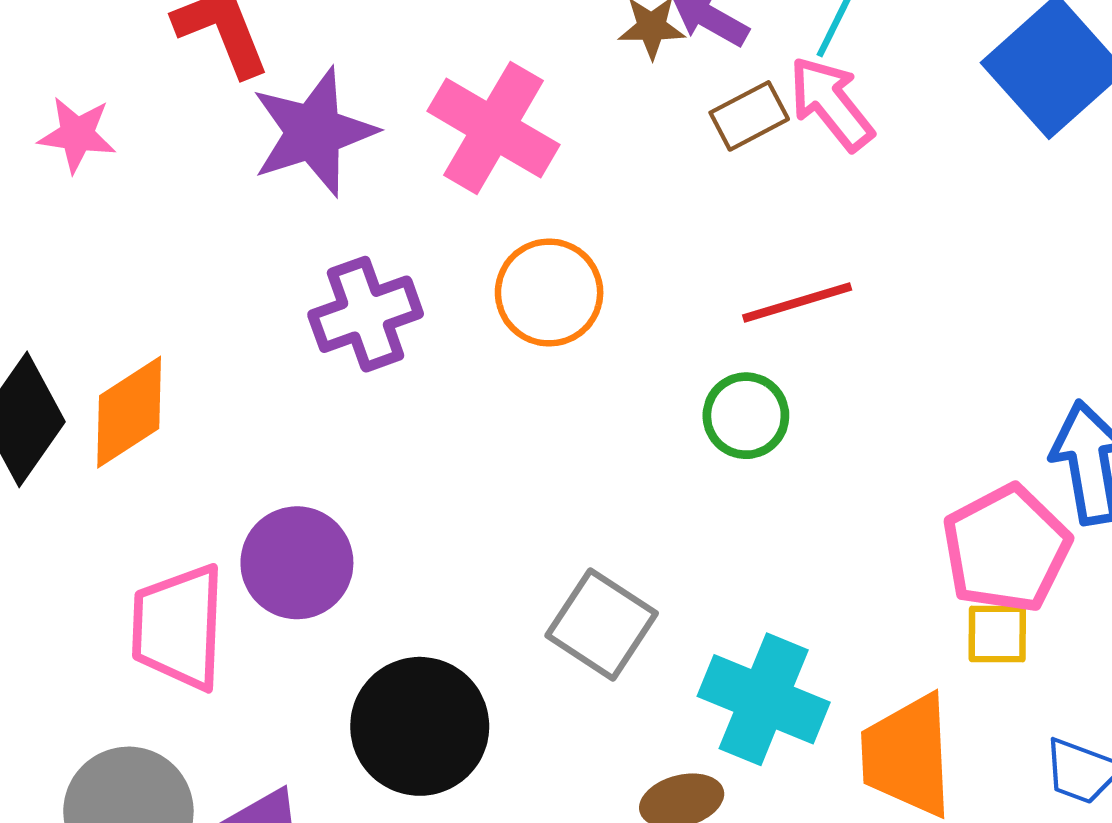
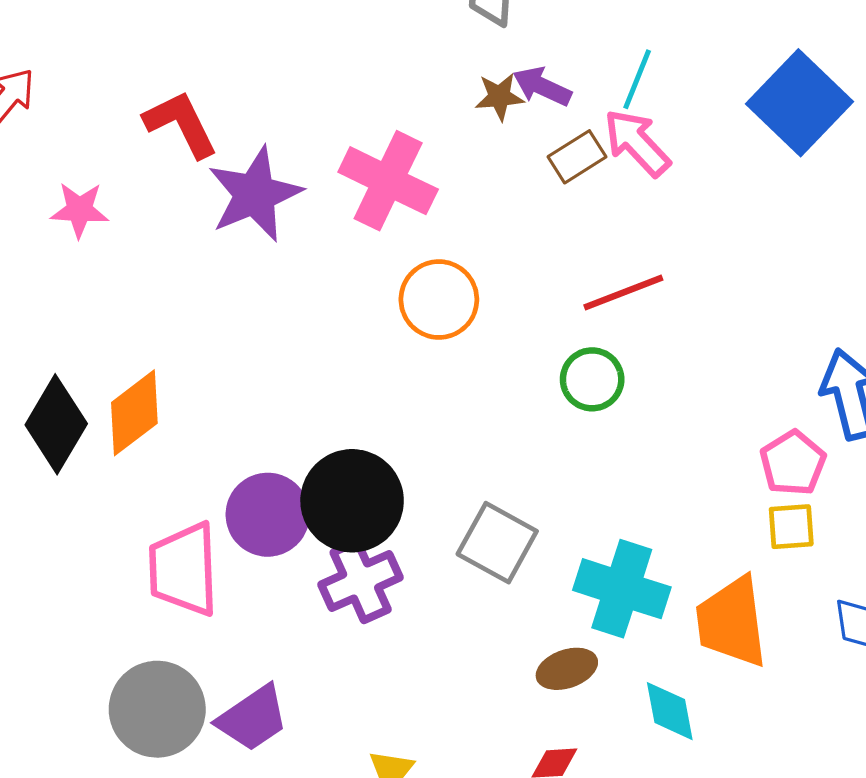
purple cross: (366, 314) -> (361, 581), moved
pink pentagon: (1006, 549) -> (793, 463), size x0.7
black circle: (420, 726) -> (352, 501), moved

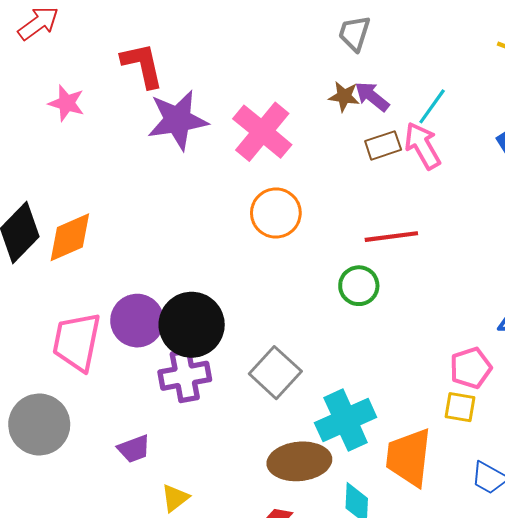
cyan cross: (622, 589) -> (346, 420), turned 34
brown ellipse: (567, 669) -> (299, 461), size x1.6
purple trapezoid: (253, 718) -> (134, 449), moved, size x0.7

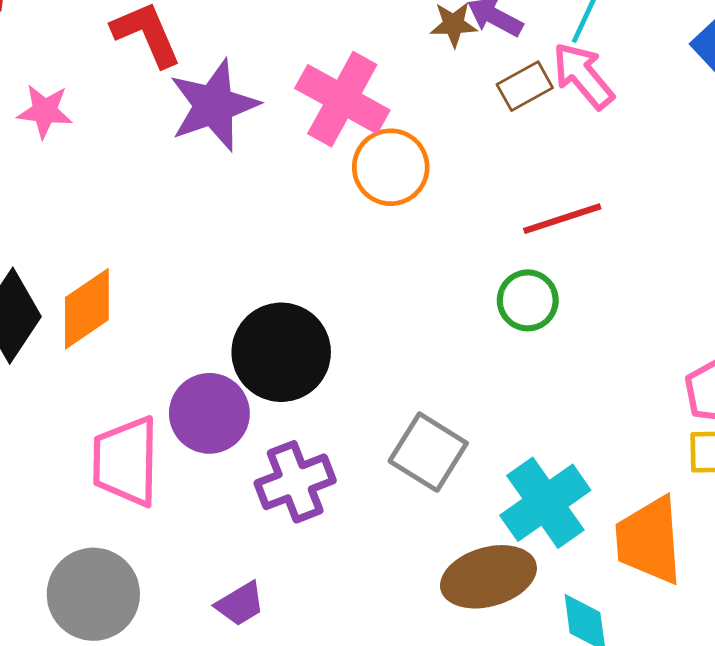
orange circle: (276, 213) -> (391, 167), moved
black circle: (192, 325) -> (281, 352), moved

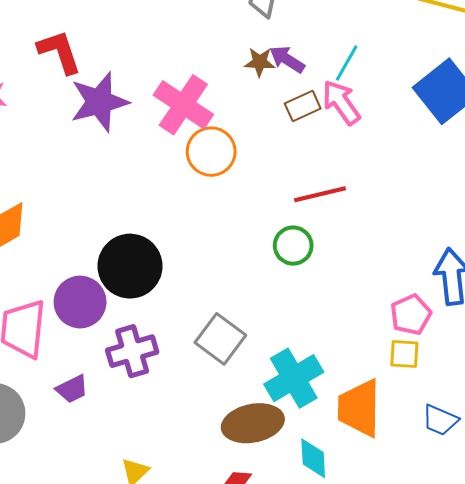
purple trapezoid: (240, 604) -> (72, 389), moved

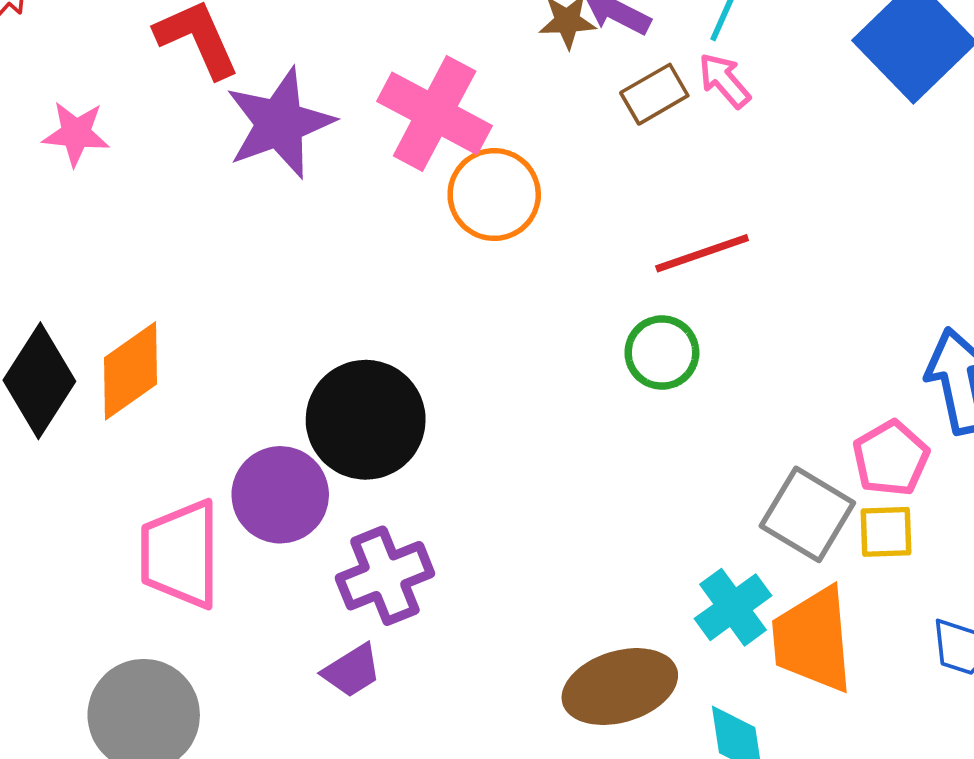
pink arrow: (341, 102) -> (724, 81), size x0.7
gray square: (220, 339) -> (807, 514), moved
cyan cross: (294, 378) -> (733, 607), moved, size x0.7
purple trapezoid: (72, 389) -> (352, 671), moved

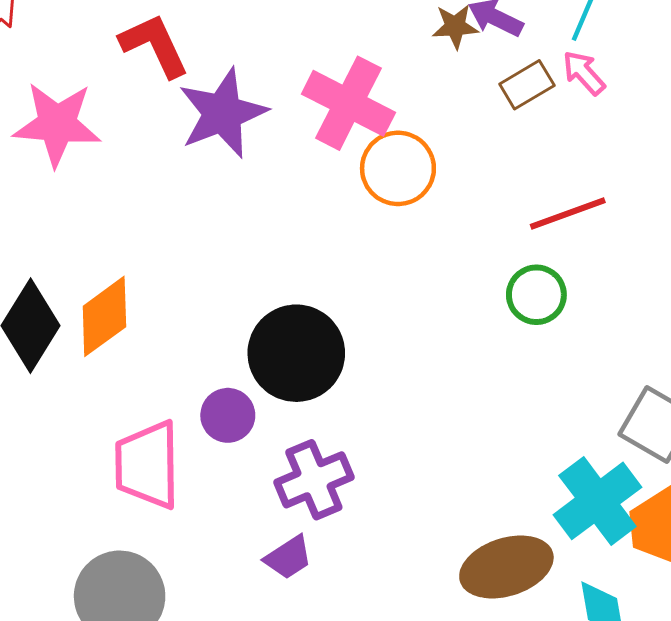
pink star: (76, 134) -> (57, 124), size x1.6
purple circle: (280, 495) -> (228, 415), size x0.7
cyan cross: (733, 607) -> (597, 501), size x1.4

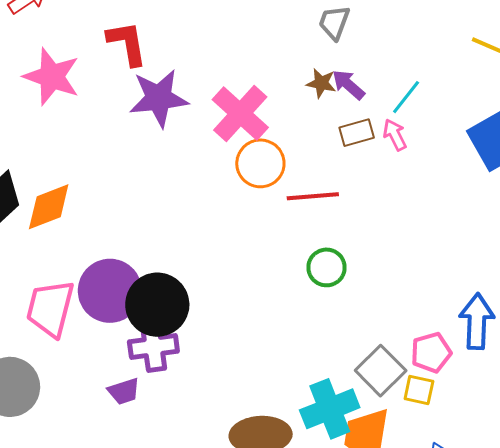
red line: (568, 214) -> (313, 196), moved
black circle: (296, 353) -> (157, 305), moved
purple circle: (228, 415) -> (110, 291), size x1.8

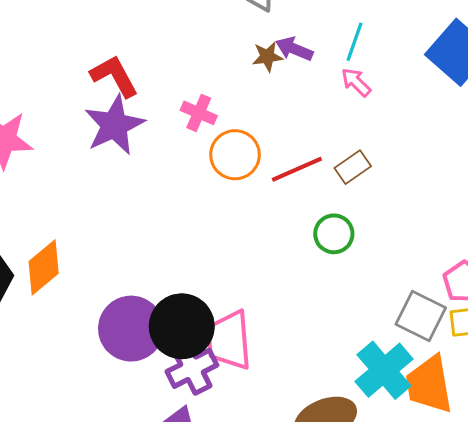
red L-shape: (127, 43) -> (114, 76), moved
pink cross: (240, 114) -> (199, 113), size x0.6
brown rectangle: (357, 133) -> (353, 167), moved
pink trapezoid: (50, 308) -> (229, 340), moved

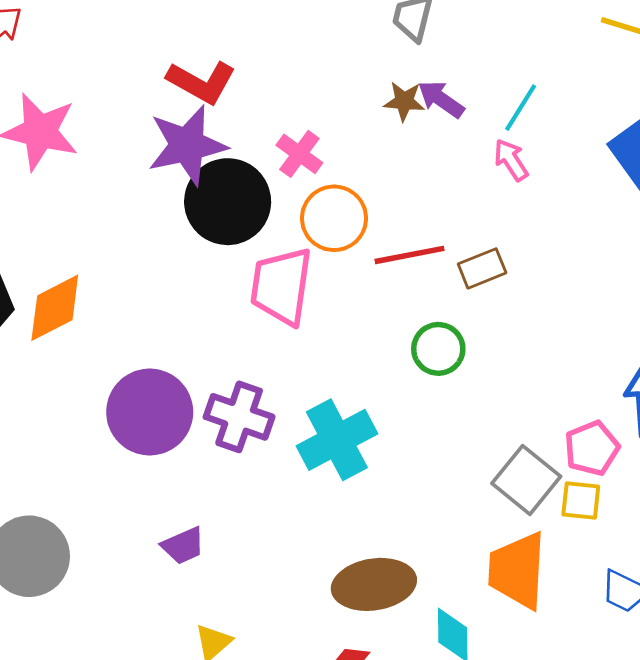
red L-shape: (114, 76) -> (202, 82), turned 135
black circle: (182, 326) -> (228, 202), moved
pink trapezoid: (229, 340) -> (281, 286), moved
purple cross: (192, 368) -> (239, 417), moved, turned 33
cyan cross: (384, 370) -> (337, 440), moved

